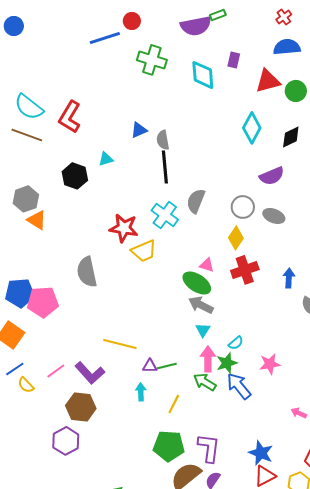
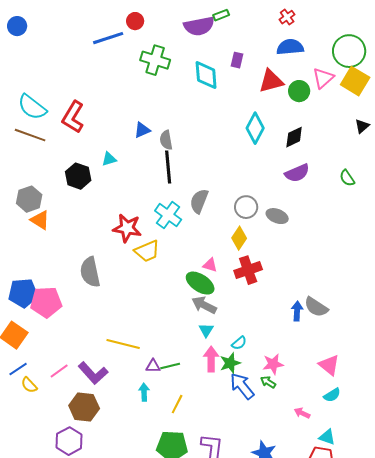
purple semicircle: (272, 176) -> (297, 173), moved
blue arrow: (289, 278) -> (297, 311), moved
green arrow: (205, 382) -> (268, 382), moved, size x0.7

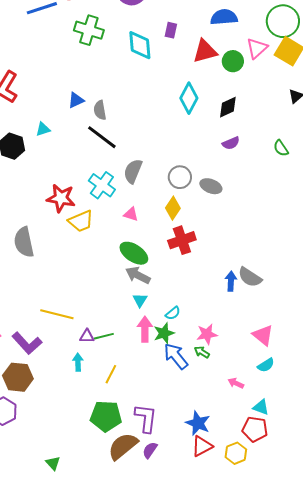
black line: (168, 167) -> (102, 137), turned -48
purple semicircle: (297, 173) -> (231, 143), size x0.7
pink triangle: (210, 265) -> (131, 214), moved

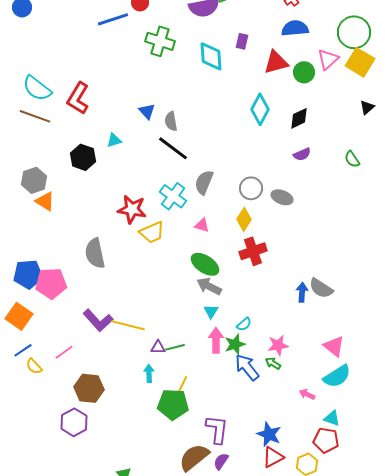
blue triangle: (76, 100) -> (147, 111), turned -48
purple L-shape: (27, 343) -> (98, 320), moved
cyan semicircle: (266, 365) -> (337, 376), size x1.6
green pentagon: (106, 416) -> (173, 404), moved

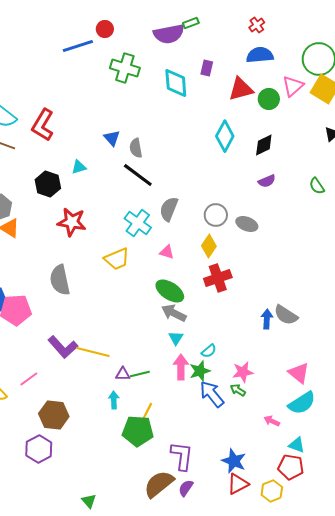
red star: (132, 209) -> (72, 222), moved

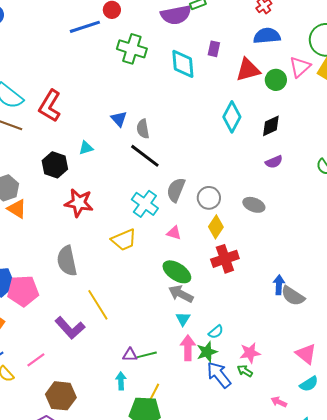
gray circle: (216, 215) -> (209, 198), moved
blue arrow: (267, 319) -> (279, 285), moved
yellow line: (93, 352) -> (98, 305), moved, turned 44
cyan semicircle: (302, 403) -> (309, 384), size x0.7

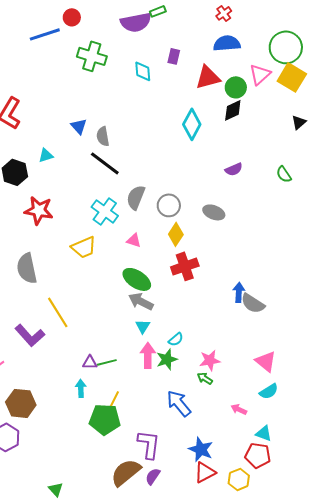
cyan diamond: (183, 64) -> (143, 71), size x0.7
black diamond: (271, 126) -> (233, 110), moved
blue arrow: (219, 375) -> (179, 403), moved

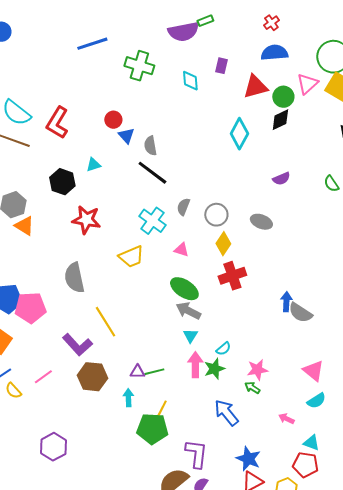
red circle: (72, 17) -> (113, 120), moved
gray semicircle: (136, 197) -> (183, 207), size x0.7
brown hexagon: (21, 403) -> (92, 377), moved

